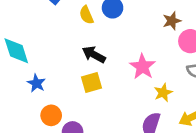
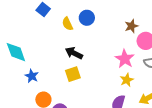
pink star: (142, 67) -> (125, 59), moved

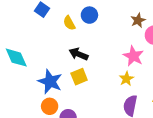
blue star: (32, 76) -> (50, 82), moved, size x1.6
yellow star: (127, 80) -> (126, 79), moved

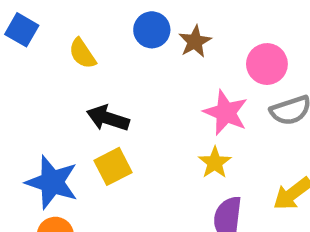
blue circle: (89, 15) -> (152, 30), moved
brown star: (138, 20) -> (195, 42), moved

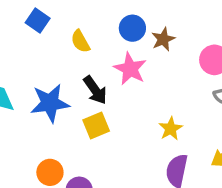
pink star: (226, 113) -> (130, 69), moved
black arrow: (108, 118) -> (95, 90), turned -148
blue star: (52, 182) -> (50, 103), moved, turned -30

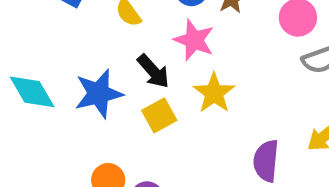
yellow star: (171, 129) -> (214, 93), moved, size x1.4

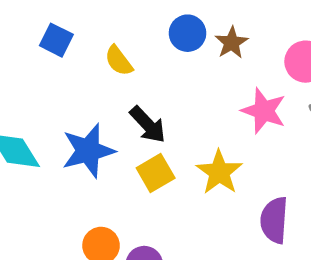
pink star: (194, 40) -> (264, 111), moved
yellow star: (214, 93) -> (219, 172), moved

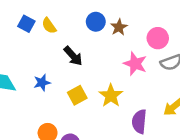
yellow semicircle: (119, 61) -> (49, 26), moved
black arrow: (148, 125) -> (73, 56), moved
blue star: (88, 151) -> (42, 83), size x0.6

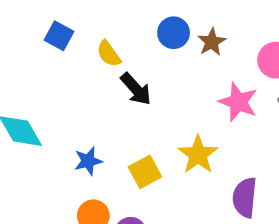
yellow semicircle: (49, 26) -> (109, 54), moved
blue star: (42, 83) -> (88, 161), moved
yellow square: (77, 95) -> (145, 172), moved

